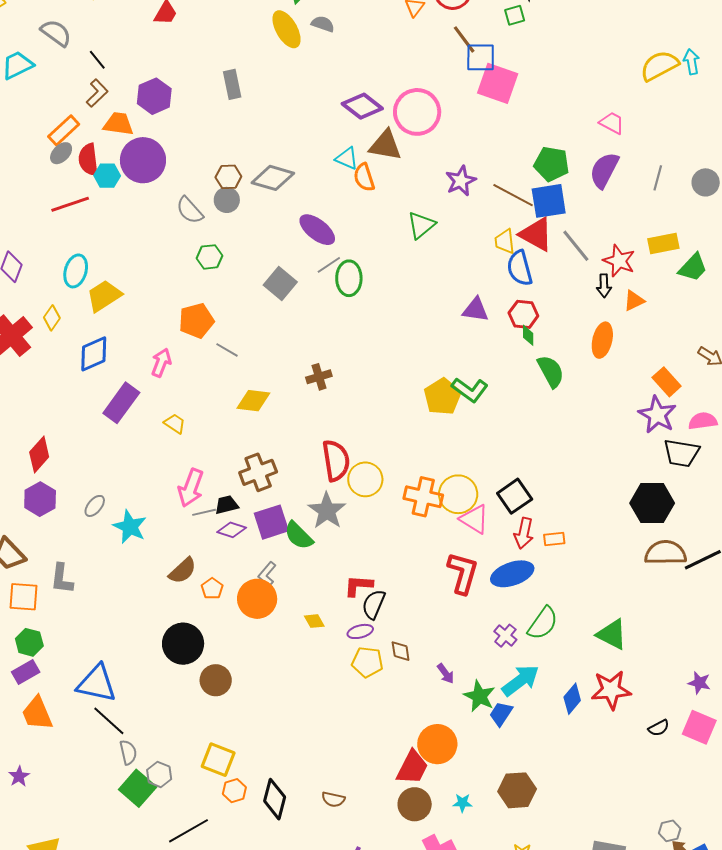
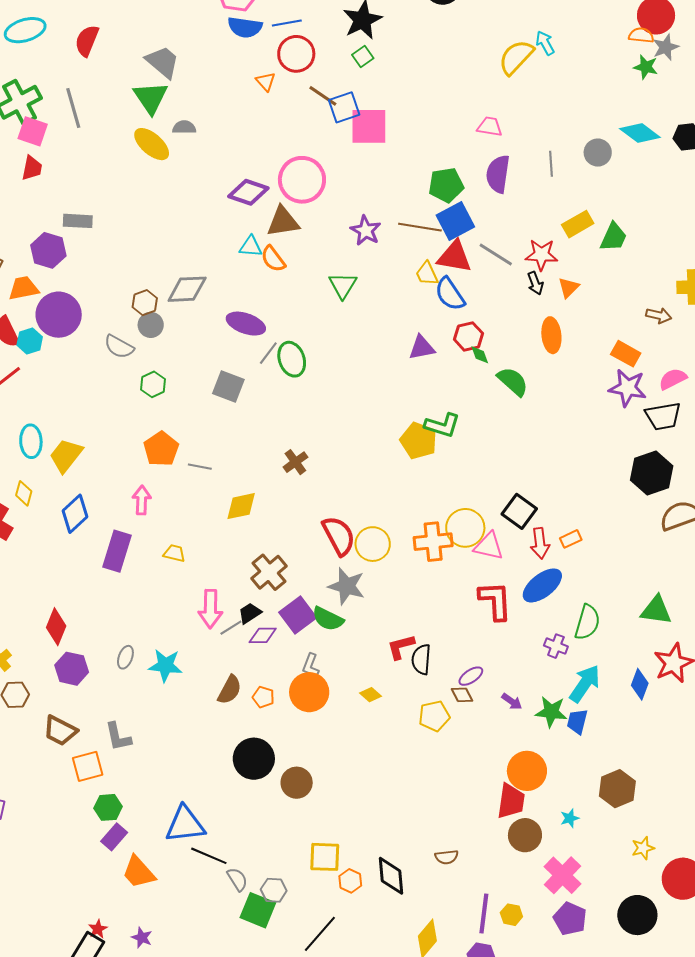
gray rectangle: (232, 84) -> (78, 221), moved, turned -56
purple ellipse: (360, 631) -> (471, 676), moved

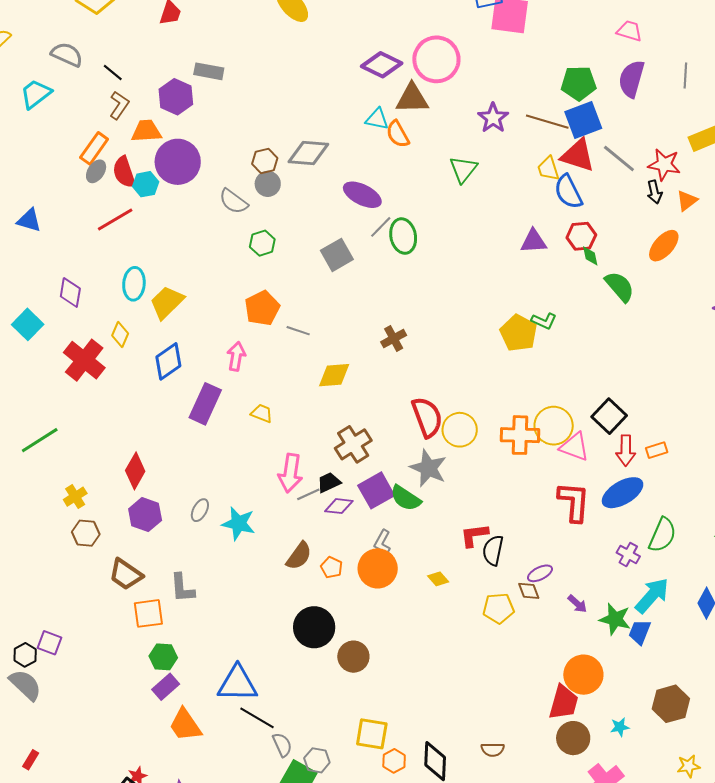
orange ellipse: (551, 335) -> (664, 246), turned 40
gray square: (228, 386) -> (337, 255), turned 32
green L-shape: (442, 425) -> (544, 321), size x0.7

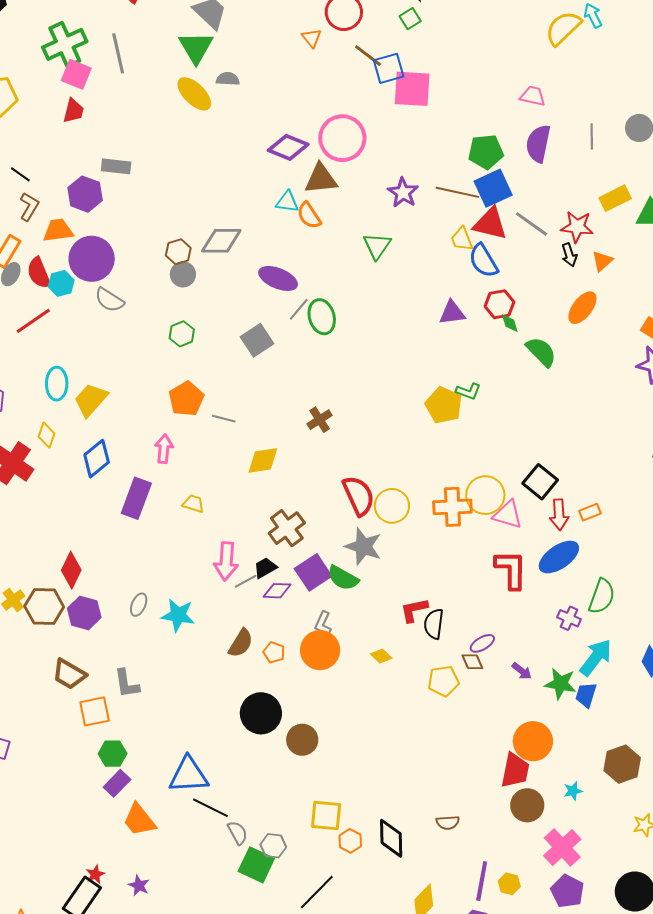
gray semicircle: (233, 201) -> (109, 300), moved
brown hexagon: (86, 533) -> (44, 607), moved, size x1.4

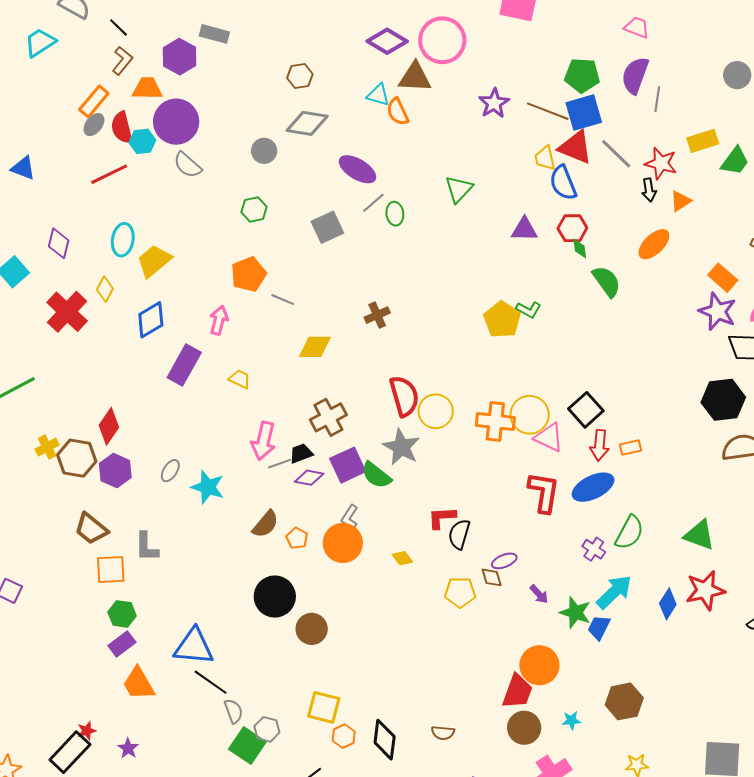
gray line: (592, 136) -> (657, 99), moved
green triangle: (377, 246) -> (459, 189), moved
brown hexagon: (178, 252) -> (300, 76), moved
green ellipse: (322, 317) -> (395, 214), size x0.7

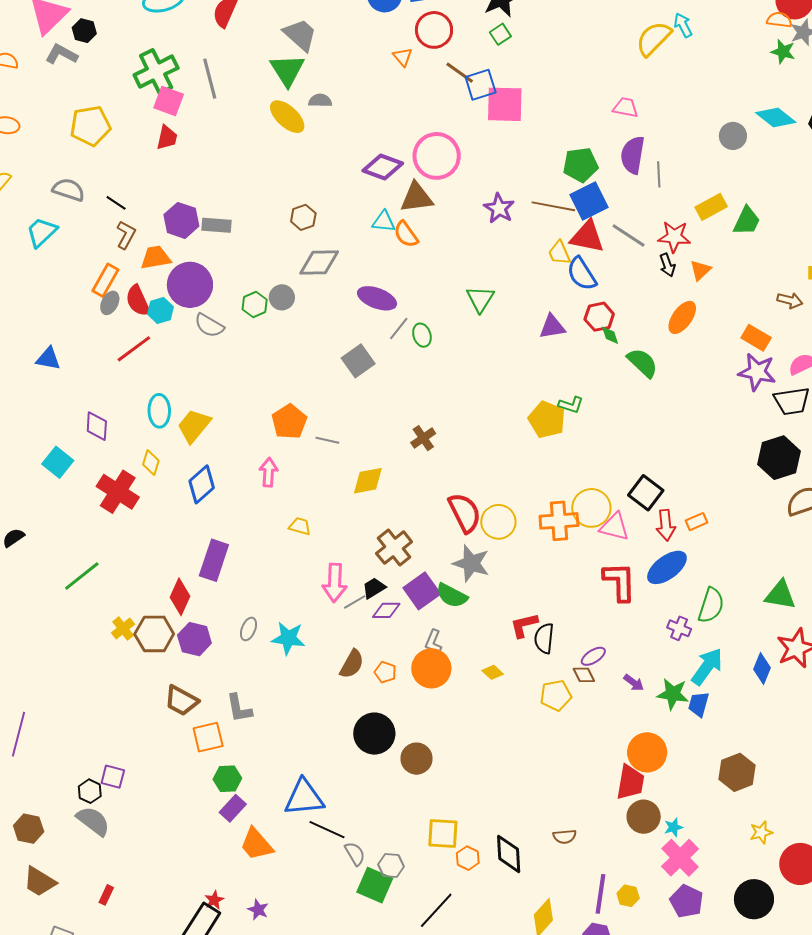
gray rectangle: (214, 34) -> (216, 225), moved
green hexagon: (254, 209) -> (255, 304), moved
purple rectangle: (184, 365) -> (214, 560), moved
cyan star: (571, 720) -> (673, 827), moved

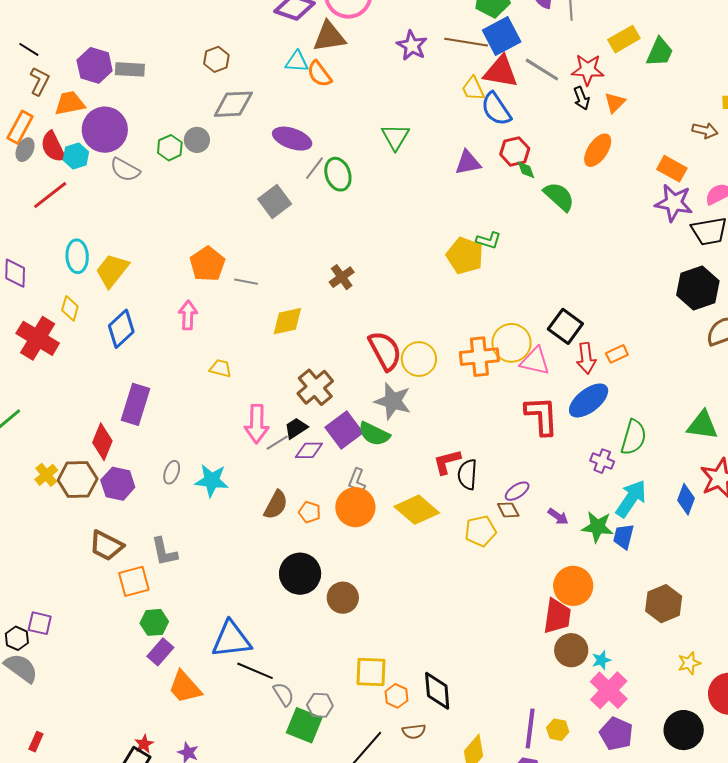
green ellipse: (422, 335) -> (338, 174), size x1.4
yellow diamond: (493, 672) -> (417, 510), size x2.0
brown semicircle: (565, 837) -> (414, 731), moved

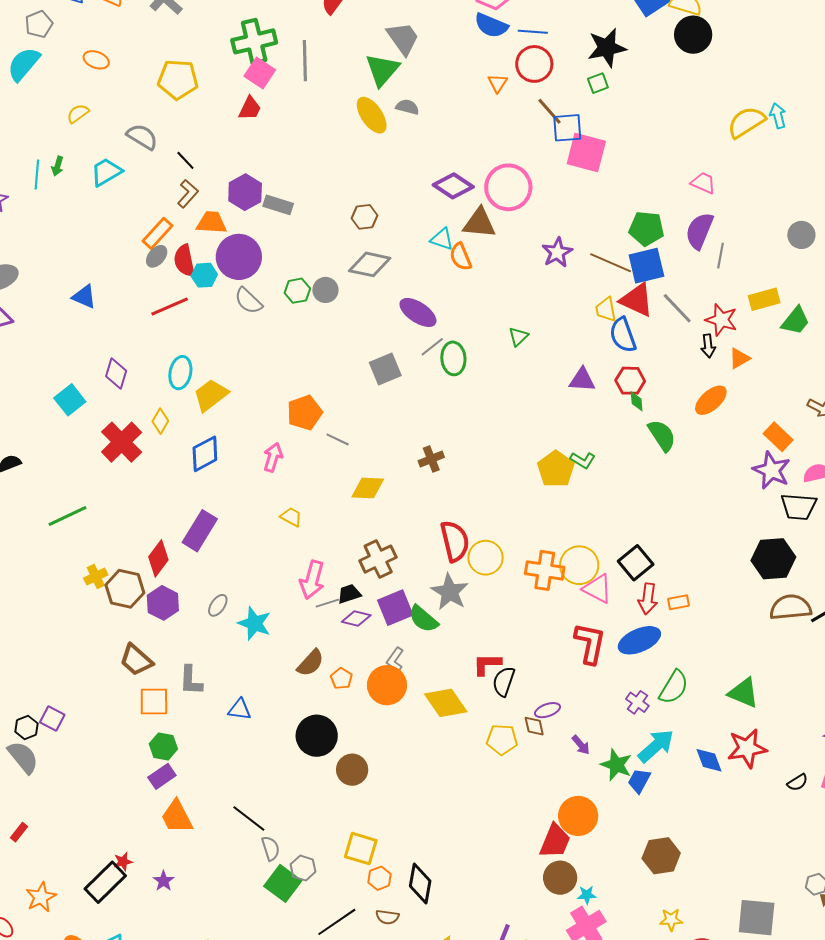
green triangle: (395, 137) -> (518, 337), size x0.7
blue diamond: (686, 499) -> (709, 760), turned -56
blue triangle: (231, 639) -> (240, 709), moved, size x0.6

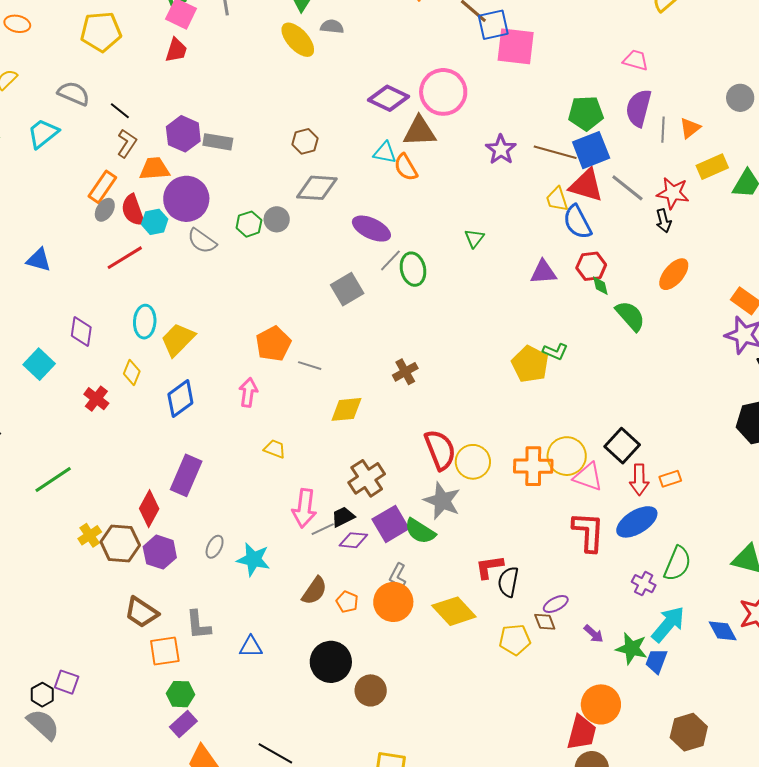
orange triangle: (739, 358) -> (690, 128), moved
red cross: (122, 442) -> (96, 399), size x0.6

